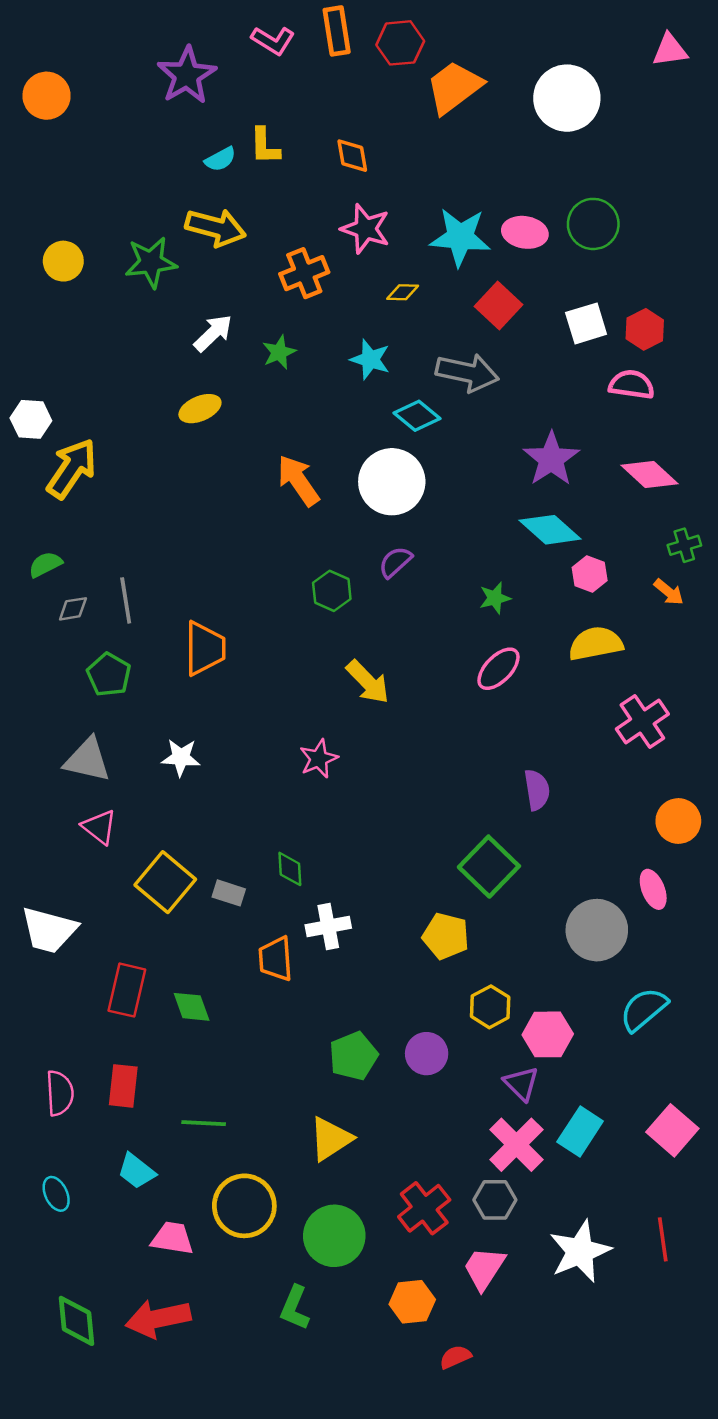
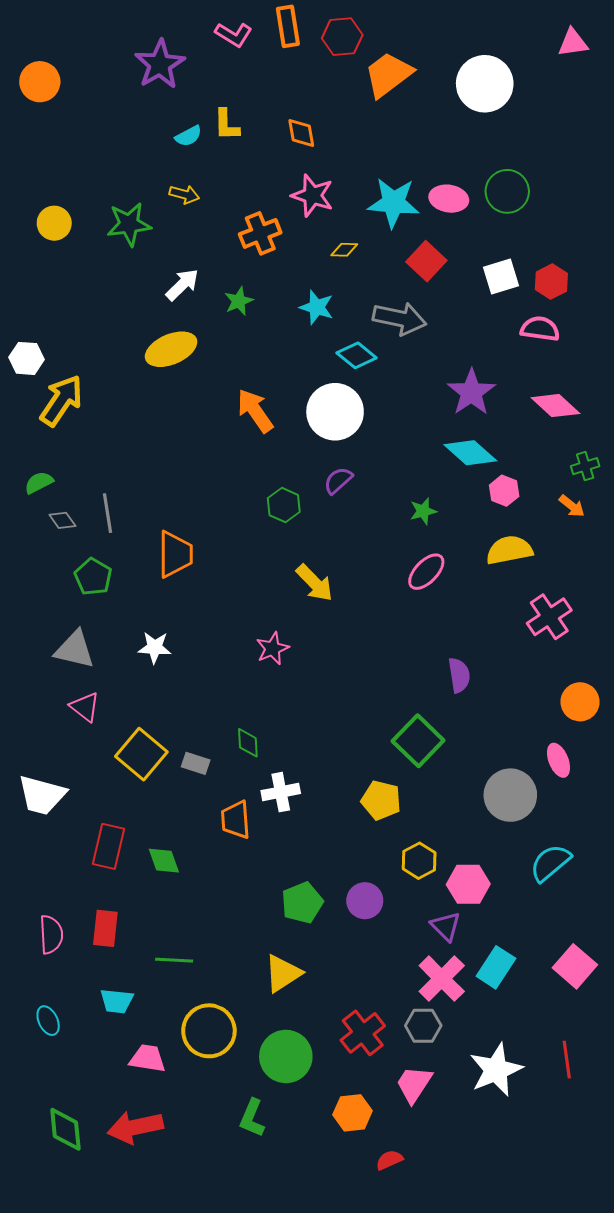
yellow arrow: (216, 228) -> (184, 194), size x0.6
yellow ellipse: (200, 409) -> (171, 349), size x1.4
gray diamond: (73, 609) -> (62, 520), turned 64
cyan trapezoid: (136, 1171) -> (117, 1001), turned -32

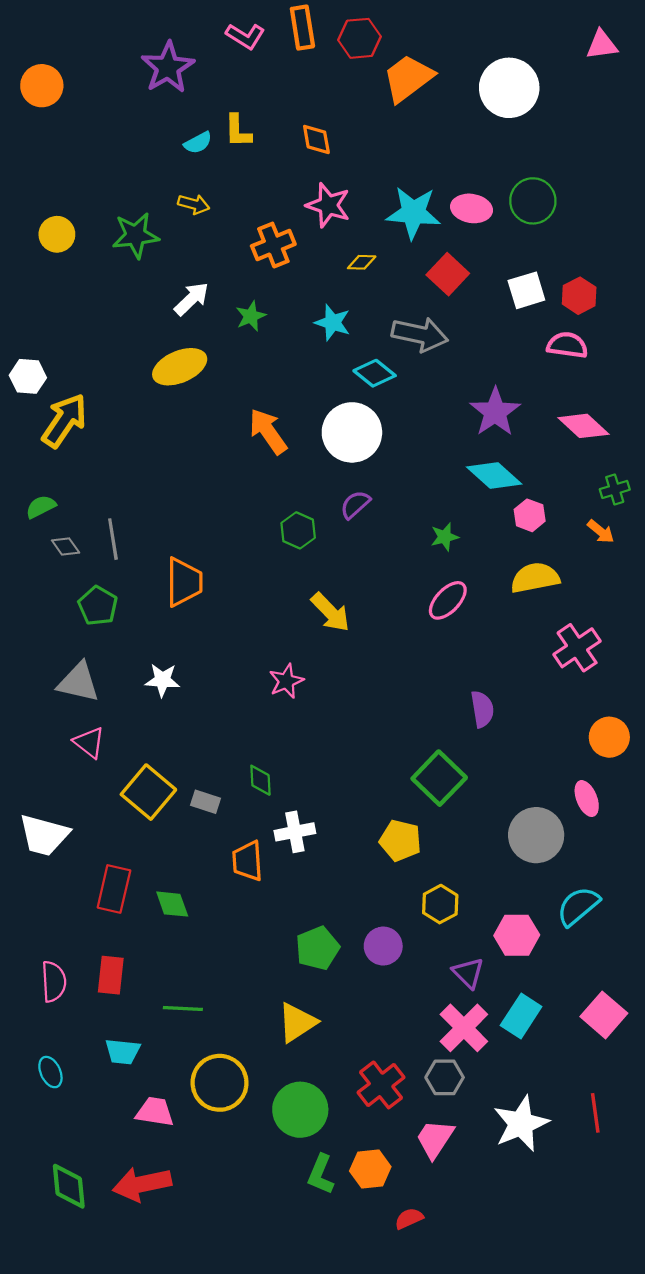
pink hexagon: (468, 884) -> (517, 935), moved
green L-shape: (252, 1118) -> (321, 1174), moved

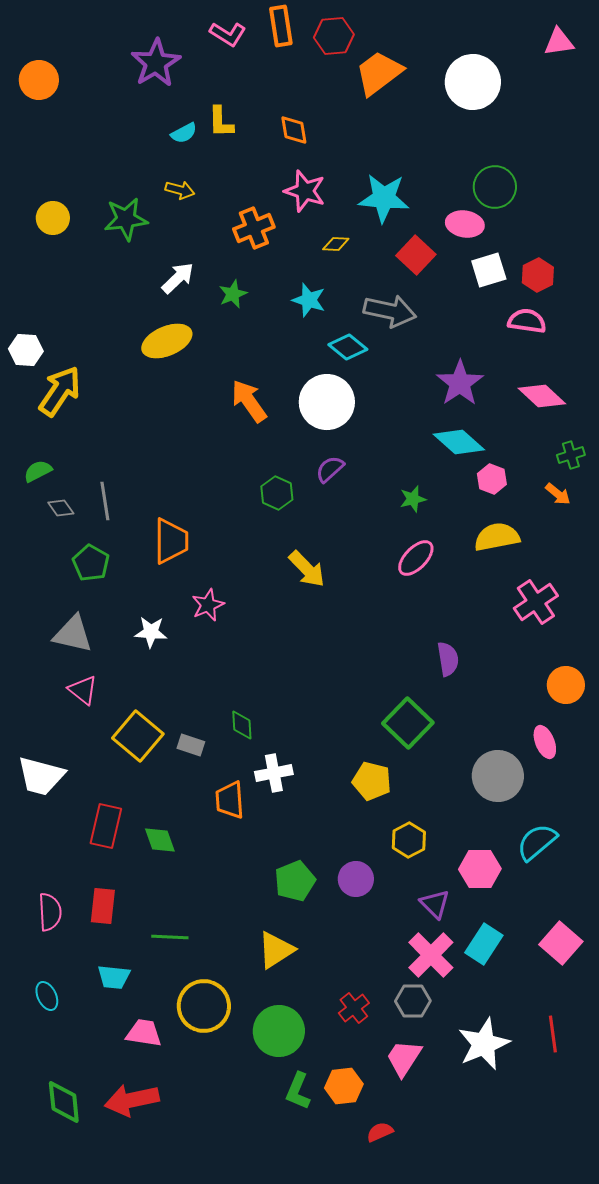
pink ellipse: (471, 208) -> (465, 224), moved
pink star: (286, 681) -> (208, 605), moved
red cross: (381, 1085) -> (354, 1008), size x0.7

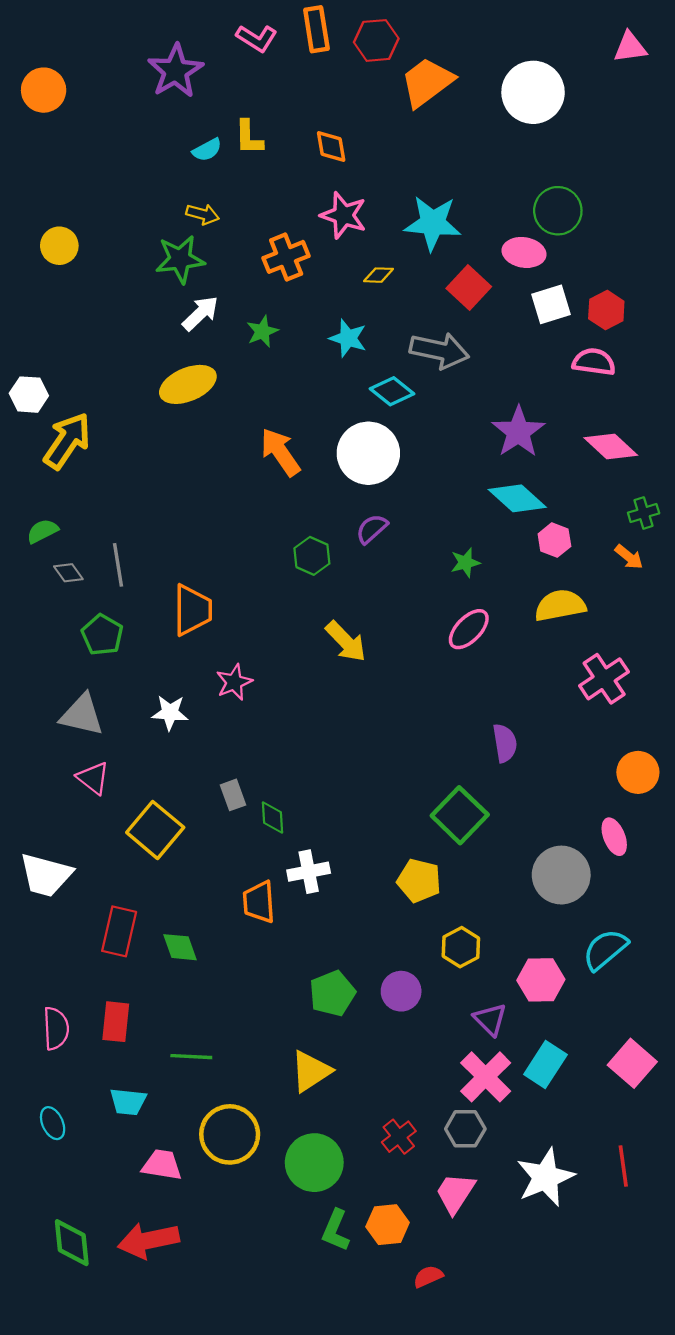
green star: (126, 219) -> (180, 259), moved
gray rectangle: (191, 745) -> (233, 795), moved, turned 52

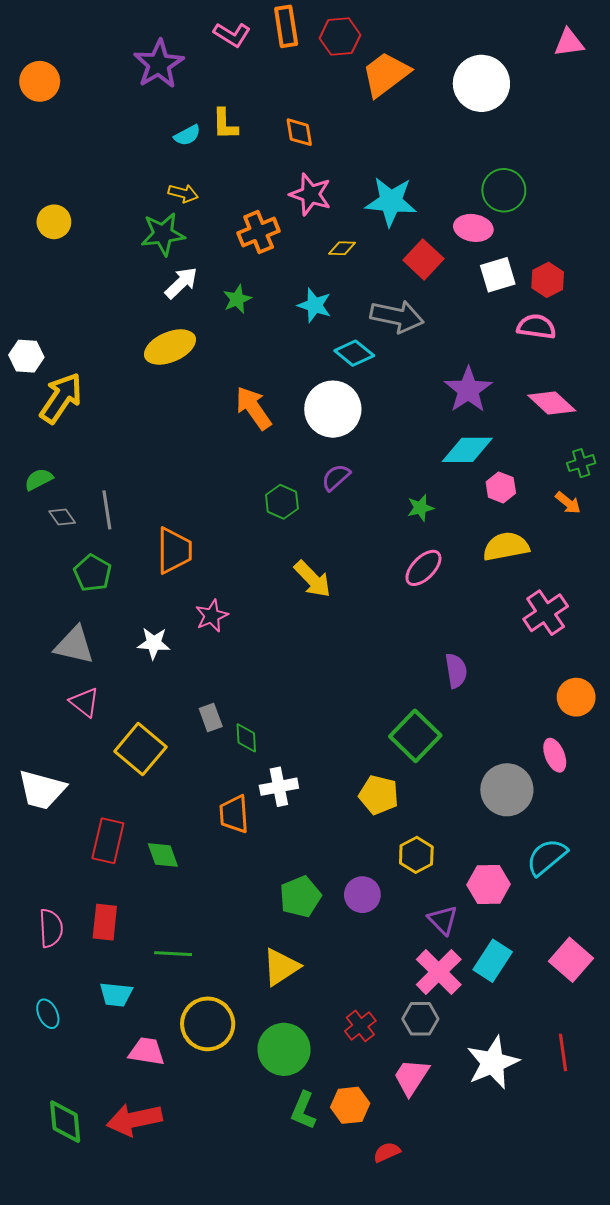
cyan diamond: (517, 498) -> (467, 450), turned -42

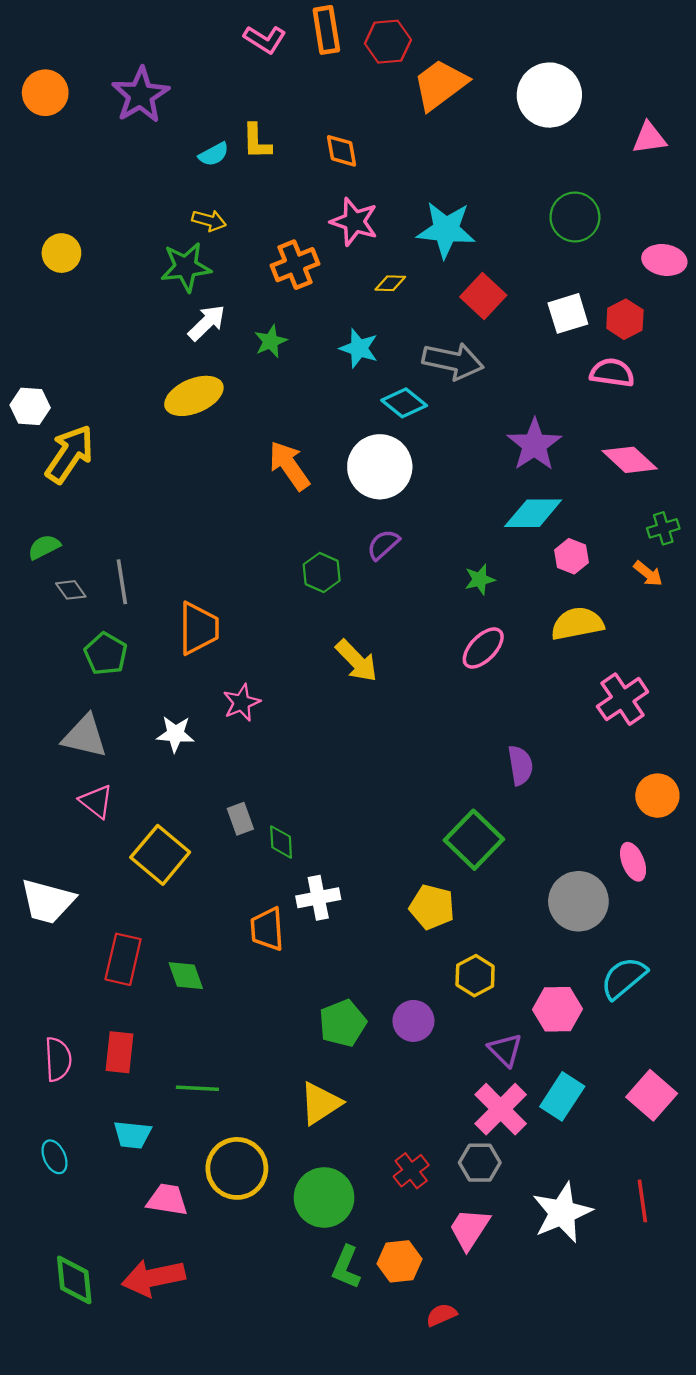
pink triangle: (569, 43) -> (649, 138), moved
purple star: (159, 64) -> (140, 95), moved
pink ellipse: (473, 228) -> (664, 260), moved

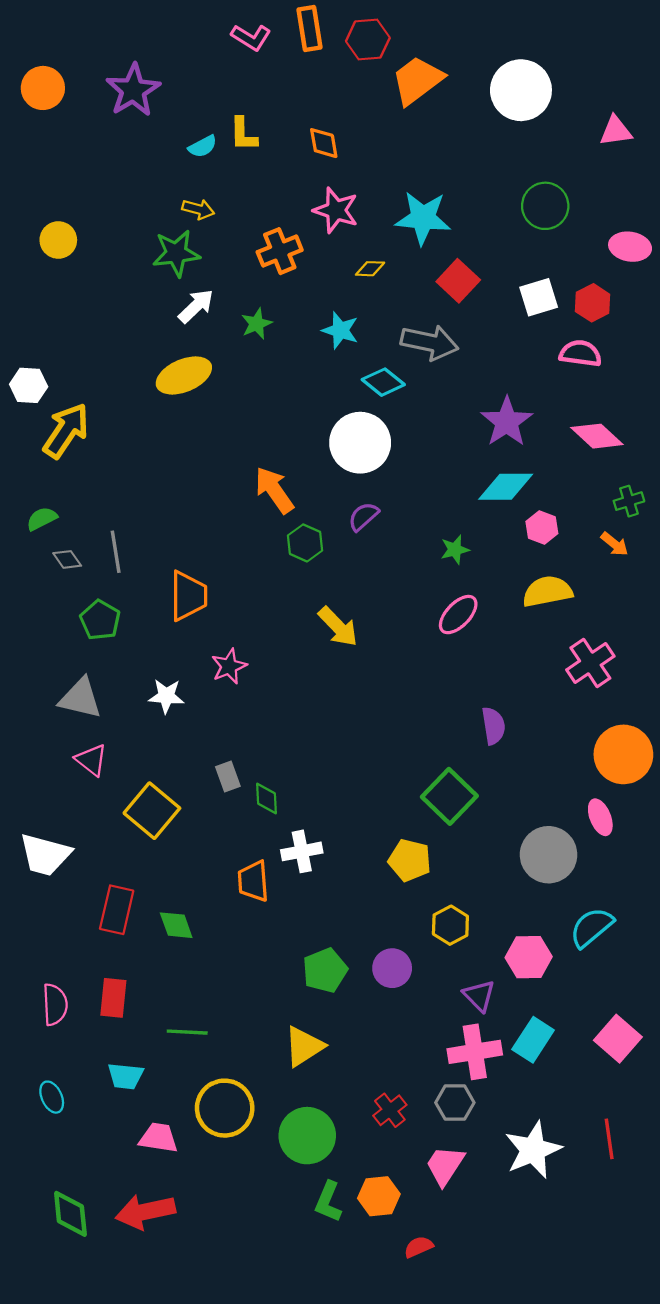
orange arrow: (289, 466) -> (274, 490), moved
orange circle: (657, 796) -> (623, 754), size x1.4
pink cross: (501, 1109) -> (475, 1052), turned 36

